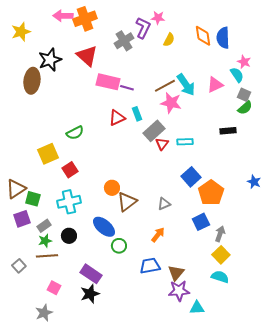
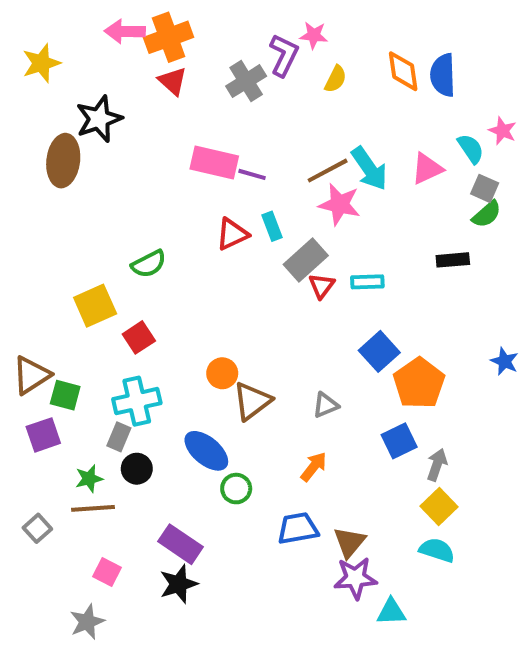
red triangle: (87, 56) -> (173, 81), moved, size x0.7
pink star: (244, 62) -> (503, 131), moved
gray rectangle: (44, 226) -> (119, 437), moved, turned -32

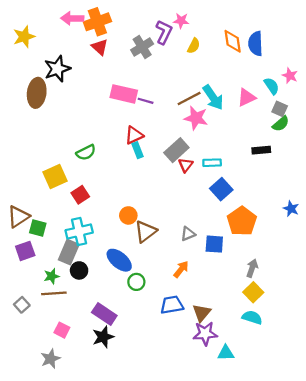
cyan rectangle: (272, 226) -> (138, 150), moved
blue square: (379, 351) -> (221, 189), moved
gray rectangle: (119, 437) -> (69, 252), size x1.5
blue square: (399, 441) -> (214, 244), moved, turned 30

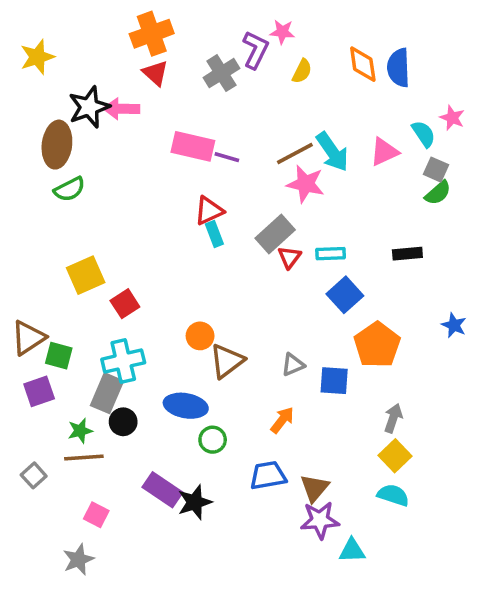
pink arrow: (72, 18) -> (121, 109), moved
black rectangle: (261, 150) -> (407, 254), moved
green semicircle: (86, 152) -> (69, 189), moved
blue ellipse: (119, 260) -> (186, 406), turned -30
black star: (103, 337) -> (195, 502), moved

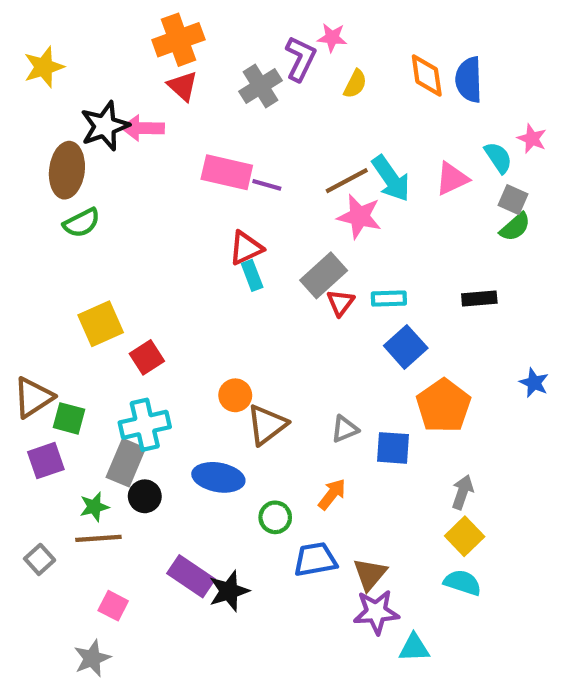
green circle: (213, 440) -> (275, 517), moved

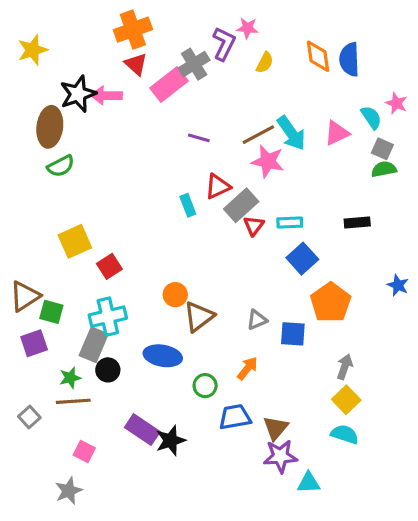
pink rectangle: (227, 172) -> (169, 84), moved, turned -51
green semicircle: (515, 227) -> (384, 169), turned -150
red triangle: (246, 248) -> (218, 186), moved

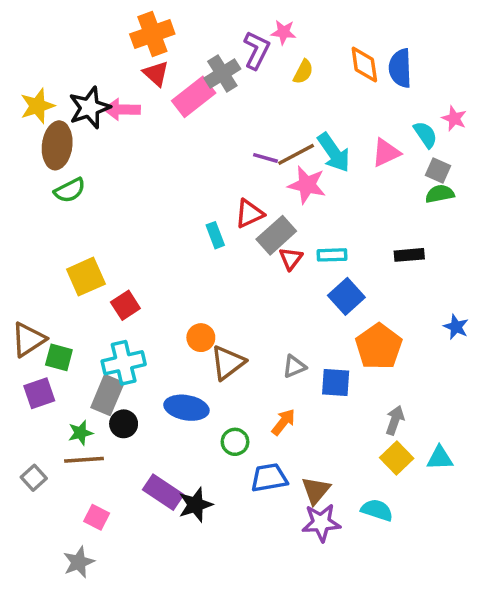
yellow star: (33, 50) -> (37, 106), moved
purple line: (199, 138) -> (266, 158), moved
cyan semicircle: (345, 434) -> (377, 510), moved
cyan triangle: (309, 483) -> (440, 458), moved

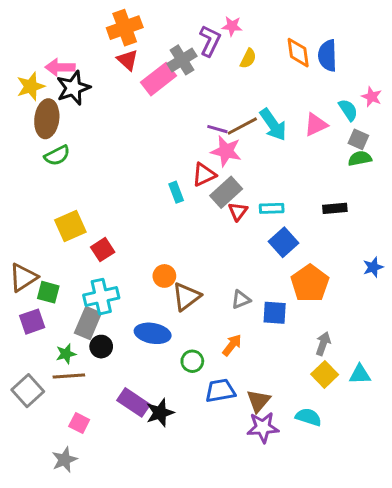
pink arrow: (122, 109) -> (60, 67), moved
pink star: (307, 185) -> (226, 151), moved
blue star: (456, 327) -> (373, 267), turned 30
gray square: (34, 478) -> (28, 391), size x1.5

